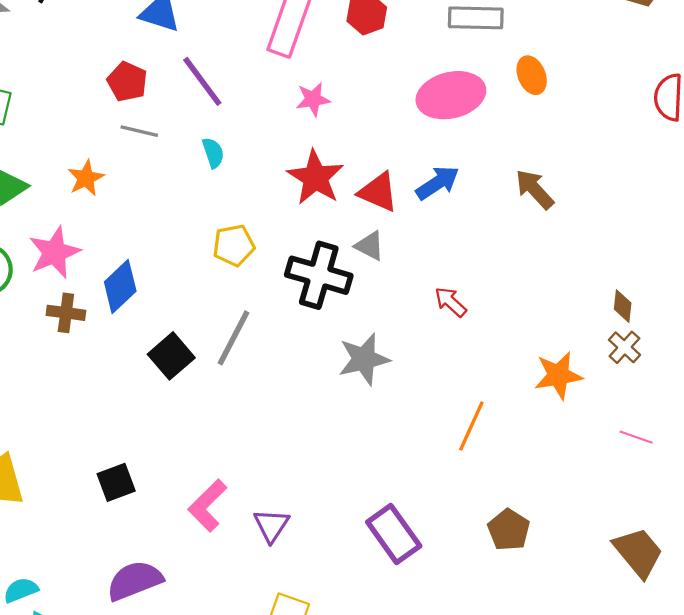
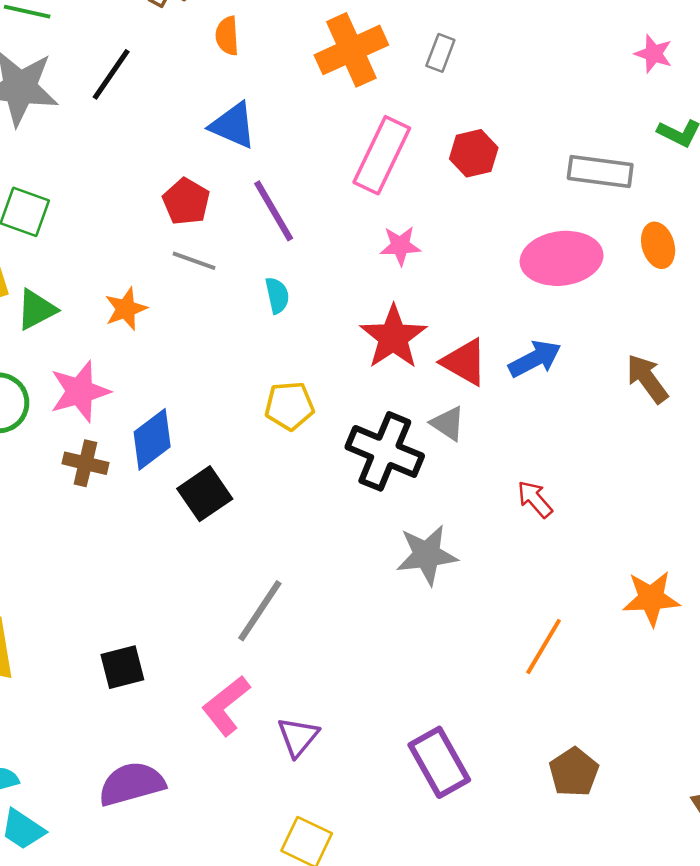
gray line: (234, 338) -> (260, 611), moved
black square: (171, 356) -> (205, 494), moved

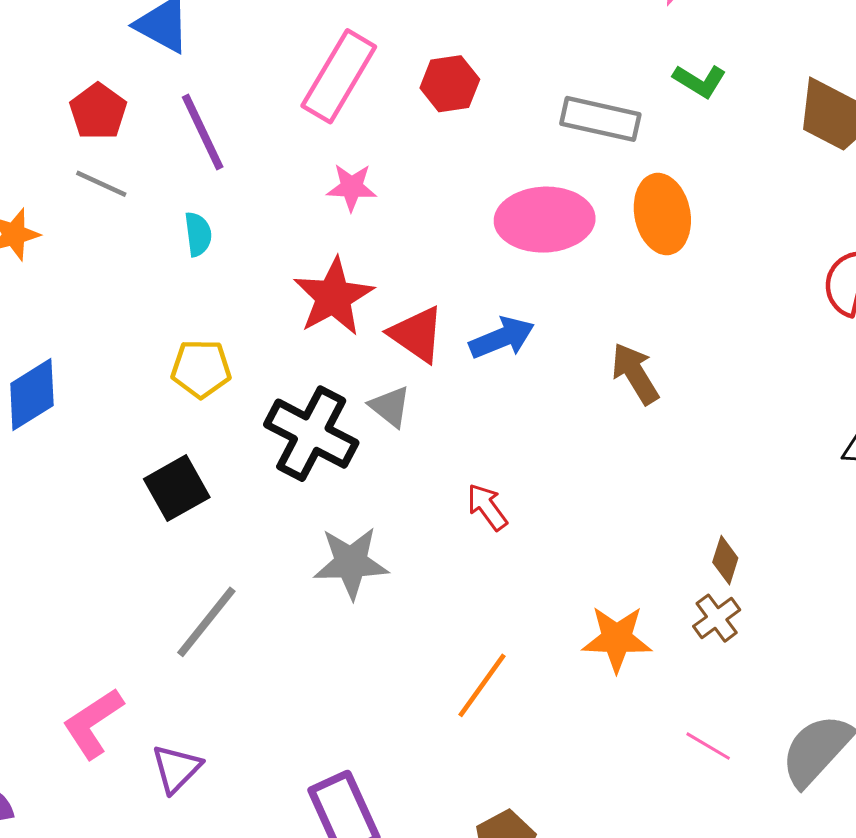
orange ellipse: (658, 245) -> (662, 214), size x1.4
black square: (205, 494) -> (177, 488), moved
gray line: (260, 611) -> (206, 622), moved

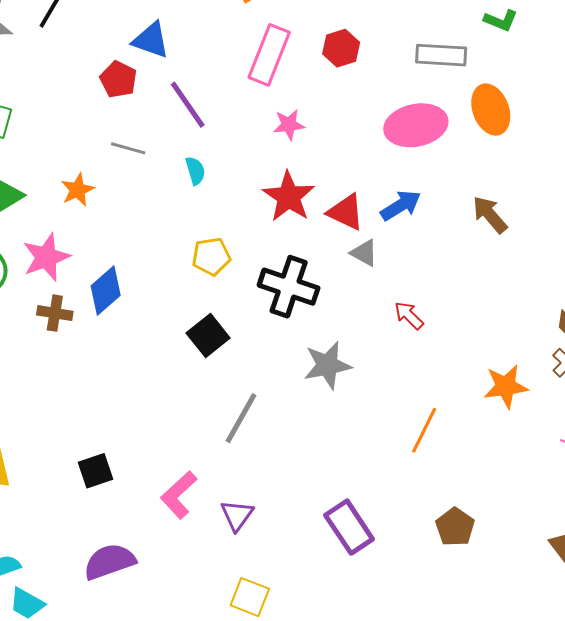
red pentagon: (98, 112) -> (118, 79), moved
gray triangle: (390, 407) -> (364, 253), moved

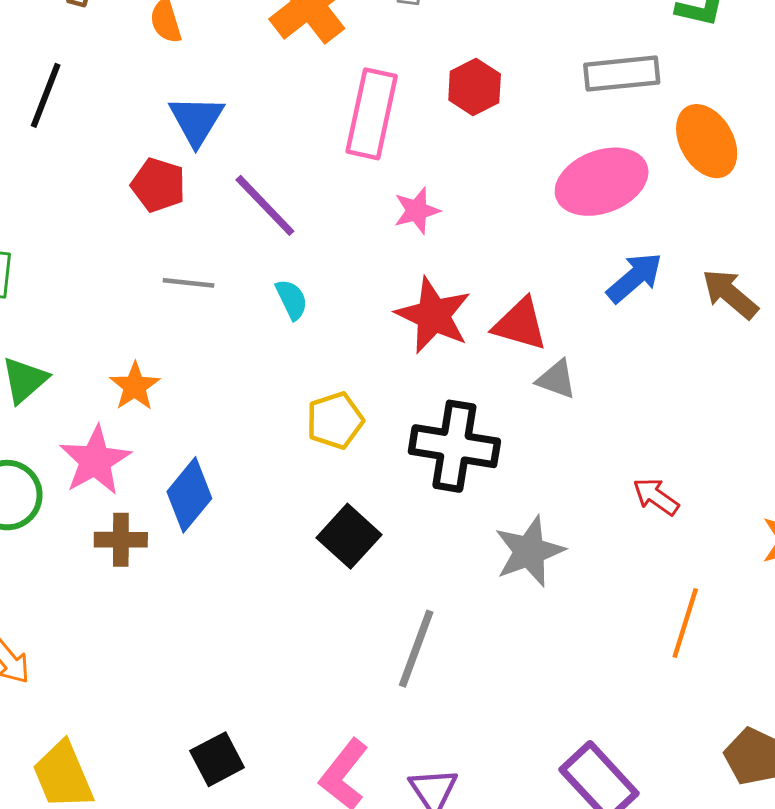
blue triangle: (151, 40) -> (196, 120), turned 51
orange star: (78, 190) -> (135, 386), moved
blue arrow: (401, 205) -> (635, 278), moved
red arrow: (409, 315) -> (656, 497), moved

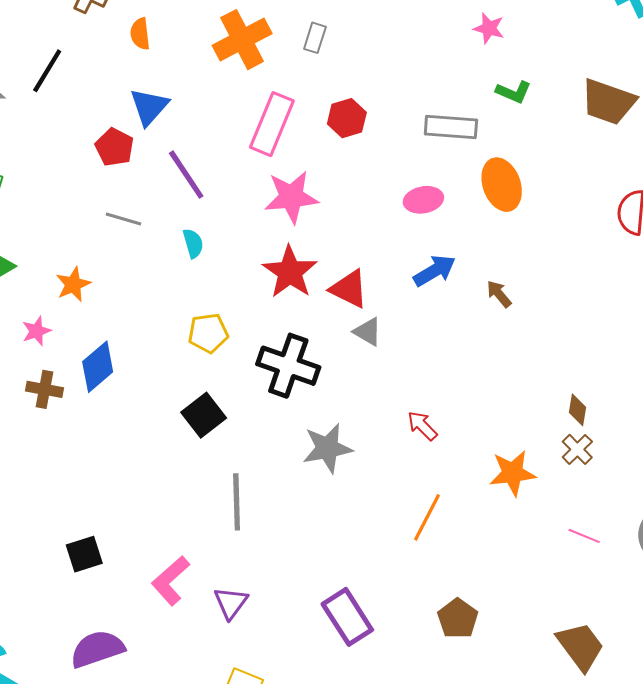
pink ellipse: (602, 182) -> (423, 200), size x0.6
pink star: (417, 211) -> (291, 197), size x1.6
brown arrow: (730, 294) -> (499, 294), size x0.7
pink star: (95, 460) -> (36, 331), size x0.6
gray line: (416, 649) -> (237, 502), turned -32

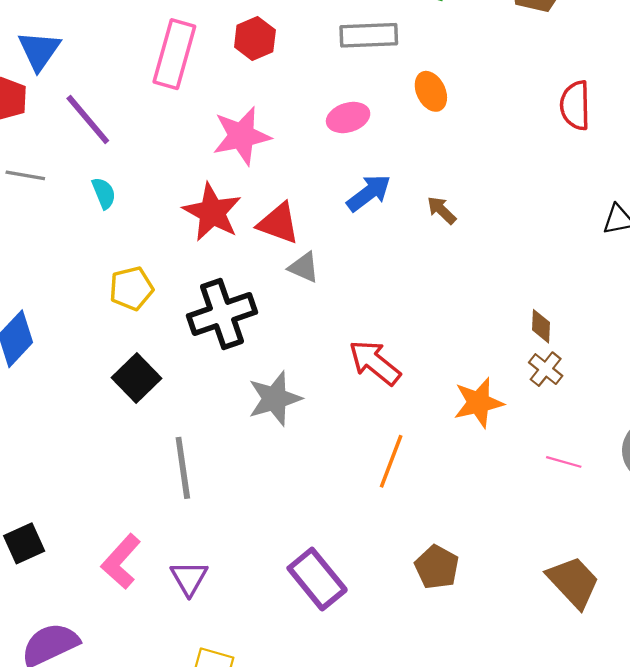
orange ellipse: (502, 185) -> (431, 91), size x0.7
pink star: (291, 197) -> (242, 136), moved
black cross: (288, 366) -> (222, 314), turned -32
red arrow: (422, 426) -> (375, 363), size x1.5

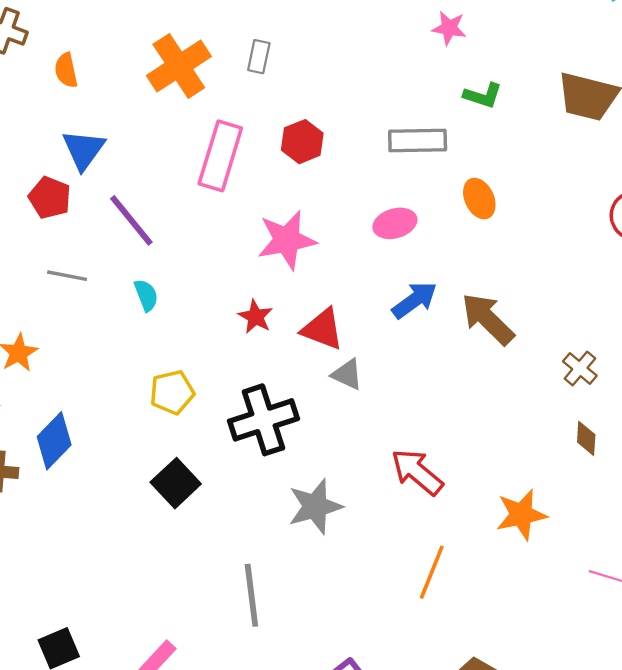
brown arrow: (442, 210) -> (488, 319), size x1.8
red star: (212, 212) -> (255, 317), size x0.6
brown cross: (546, 369) -> (580, 369), moved
gray line: (183, 468) -> (251, 595), moved

